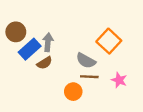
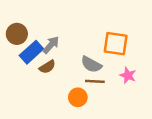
orange square: (109, 41) -> (116, 44), turned -35
gray arrow: (48, 42) -> (51, 45), turned 36
pink star: (119, 80) -> (128, 75), moved

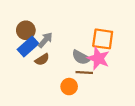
brown circle: (17, 34) -> (26, 30), moved
pink star: (128, 75) -> (98, 58), moved, size x1.5

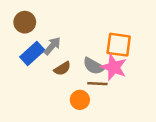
brown circle: (26, 30) -> (25, 22), moved
brown semicircle: (42, 59) -> (62, 69), moved

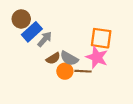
blue rectangle: (32, 53) -> (32, 32), moved
gray semicircle: (94, 66) -> (69, 58), moved
orange circle: (80, 100) -> (65, 71), moved

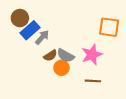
orange square: (101, 38) -> (109, 27), moved
pink star: (97, 57) -> (92, 55), turned 30
brown line: (83, 71) -> (93, 81), moved

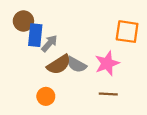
blue rectangle: (30, 30) -> (35, 35), turned -42
brown semicircle: (50, 56) -> (59, 65), size x1.5
orange circle: (61, 68) -> (46, 96), moved

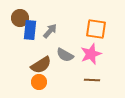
orange square: (127, 32) -> (96, 29), moved
gray arrow: (49, 43) -> (50, 31), moved
brown semicircle: (59, 65) -> (41, 65), moved

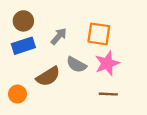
orange square: (96, 29) -> (99, 34), moved
blue rectangle: (30, 30) -> (23, 46), moved, turned 66
orange circle: (39, 82) -> (17, 94), moved

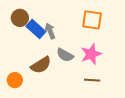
orange square: (99, 34) -> (92, 20), moved
gray arrow: (59, 36) -> (50, 31), turned -63
blue rectangle: (23, 46) -> (36, 29), moved, turned 60

